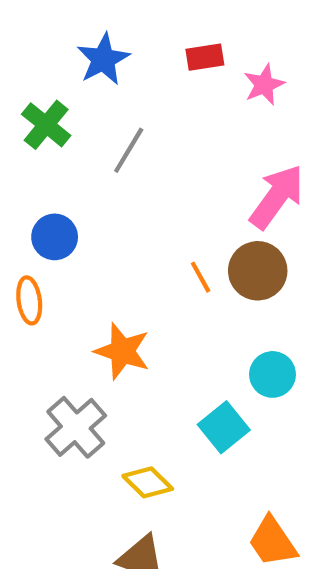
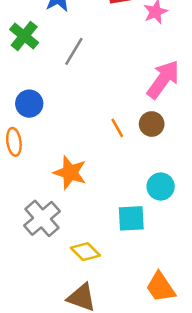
brown circle: (258, 271) -> (152, 124), size x0.7
cyan square: (224, 427) -> (131, 218), turned 36

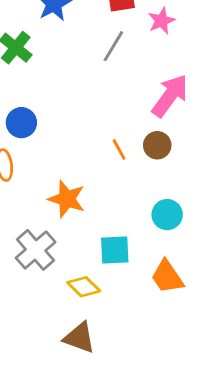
gray line: (74, 51) -> (113, 46), moved
cyan square: (131, 218) -> (115, 250), moved
orange trapezoid: (161, 287) -> (167, 277), moved

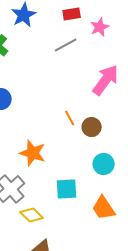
gray line: (113, 46) -> (66, 45), turned 30
brown circle: (157, 145) -> (92, 127), moved
yellow diamond: (84, 287) -> (32, 215), moved

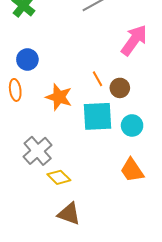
orange star: (33, 153) -> (59, 97), moved
cyan square: (67, 189) -> (98, 116), moved, size x1.4

